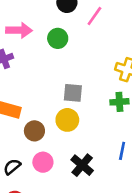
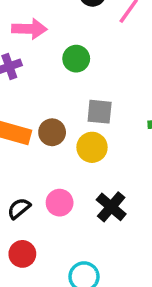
green circle: (58, 38) -> (76, 59), moved
brown circle: (34, 131) -> (52, 132), moved

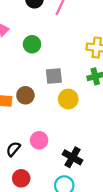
yellow circle: (92, 147) -> (68, 99), moved
black cross: (111, 207) -> (72, 157), moved

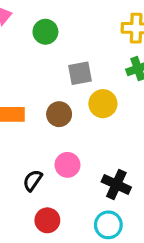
brown circle: (25, 95) -> (59, 114), moved

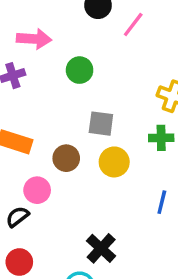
pink circle: (67, 165) -> (37, 190), moved

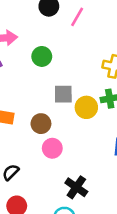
yellow circle: (114, 162) -> (86, 107), moved
pink circle: (37, 190) -> (52, 148), moved

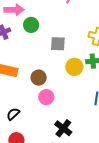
green circle: (42, 56) -> (31, 25), moved
gray square: (63, 94) -> (58, 44), moved

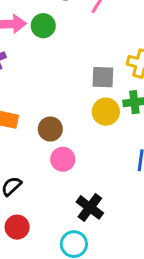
green circle: (31, 25) -> (43, 26), moved
gray square: (58, 44) -> (103, 77), moved

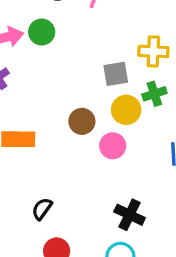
brown circle: (50, 129) -> (82, 121), moved
pink circle: (63, 159) -> (113, 146), moved

